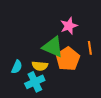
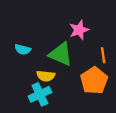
orange pentagon: (68, 59) -> (94, 81), moved
cyan semicircle: (17, 67) -> (23, 49), moved, turned 80

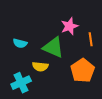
orange line: (103, 55) -> (91, 39), moved
cyan cross: (40, 94) -> (21, 83), moved

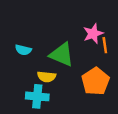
pink star: (69, 26) -> (93, 34), moved
cyan cross: (21, 83) -> (37, 96), moved, turned 30

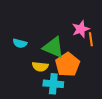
orange pentagon: (95, 81) -> (68, 65), moved
cyan cross: (37, 96) -> (53, 84), moved

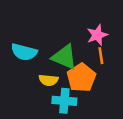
orange line: (91, 39) -> (101, 56), moved
cyan semicircle: (20, 43) -> (24, 52), size x1.5

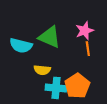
green triangle: (64, 57) -> (50, 37), moved
orange pentagon: (81, 78) -> (77, 86), moved

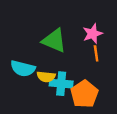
cyan semicircle: (21, 46) -> (23, 68), moved
cyan cross: (56, 88) -> (61, 84), moved

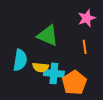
pink star: (93, 34) -> (87, 18), moved
cyan semicircle: (23, 68) -> (20, 60), turned -95

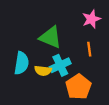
cyan cross: (54, 73) -> (60, 65), moved, turned -30

